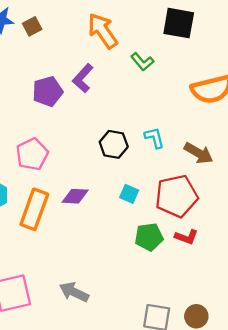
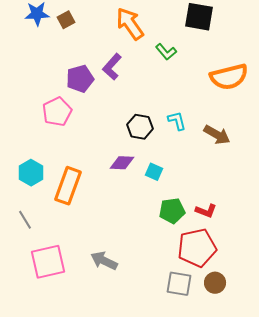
pink pentagon: (32, 154) -> (57, 112), moved
purple diamond: (75, 196) -> (122, 163), moved
red pentagon: (176, 196) -> (197, 248), moved

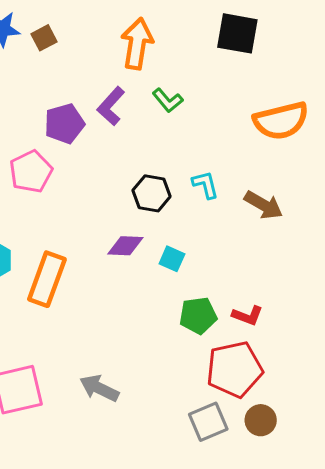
orange arrow: (130, 24) -> (137, 44), turned 44
green L-shape: (166, 52) -> (168, 100), moved
gray square: (179, 284) -> (208, 422), turned -32

